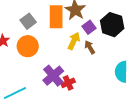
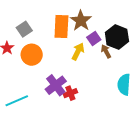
gray square: (28, 21) -> (24, 29), moved
brown arrow: (90, 47) -> (106, 51), moved

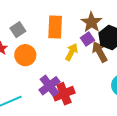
brown star: (81, 21) -> (91, 22), moved
brown arrow: (106, 51) -> (100, 52), size x1.5
red cross: (70, 93) -> (64, 94), size x1.5

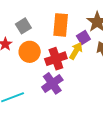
purple square: (87, 39) -> (83, 38), moved
red cross: (64, 94) -> (56, 59), moved

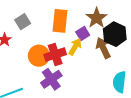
orange circle: (30, 52) -> (39, 56), moved

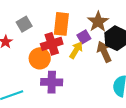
red cross: (55, 55) -> (52, 44), moved
purple cross: (51, 79) -> (52, 82), turned 35

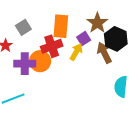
purple cross: (52, 82) -> (25, 64), moved

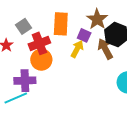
purple square: (84, 39) -> (84, 35), turned -32
red cross: (52, 46) -> (39, 43), moved
purple cross: (25, 64) -> (25, 81), moved

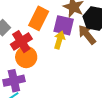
orange rectangle: (61, 24) -> (39, 18), turned 35
purple square: (84, 35) -> (64, 25), size x1.5

